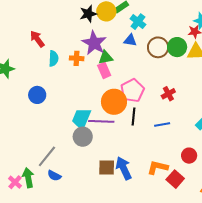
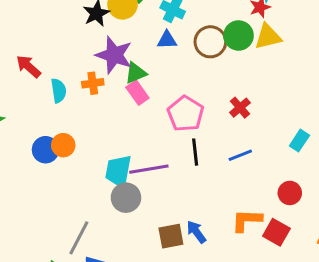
orange circle: (114, 102) -> (63, 145), moved, size x0.6
blue arrow: (124, 168) -> (196, 232), size x0.7

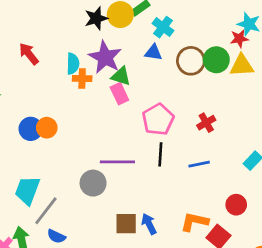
green triangle: (136, 73) -> (121, 76), turned 30
cyan semicircle: (59, 91) -> (73, 64), moved
cyan trapezoid: (118, 171) -> (27, 190), moved

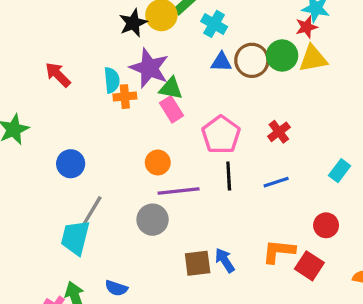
blue triangle: (153, 52) -> (221, 62), moved
orange circle: (47, 128) -> (158, 162), moved
gray line: (46, 211) -> (90, 213), moved

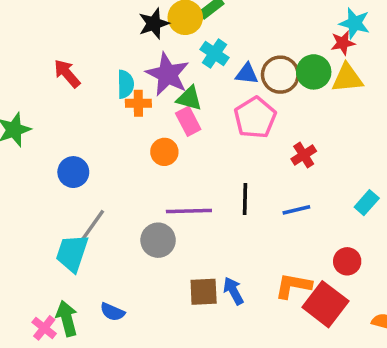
cyan cross: (214, 24) -> (214, 54), moved
pink pentagon: (221, 135) -> (255, 118), moved
orange circle: (158, 162) -> (164, 152), moved
red square: (309, 266) -> (325, 304), size x1.4

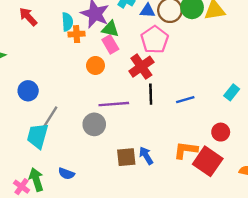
red cross: (304, 155) -> (141, 67), moved, size x1.5
blue circle: (73, 172) -> (28, 91), moved

